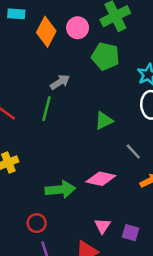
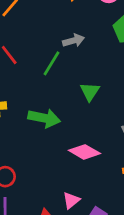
green triangle: (104, 121) -> (90, 92), moved, turned -48
green arrow: (60, 190) -> (44, 118), moved

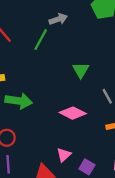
green triangle: (90, 92) -> (81, 70), moved
green arrow: (44, 118) -> (19, 101), moved

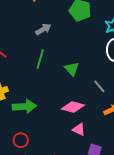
green line: (41, 40) -> (40, 59), moved
pink triangle: (64, 155) -> (79, 129), moved, turned -40

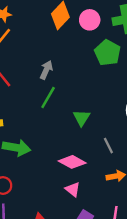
gray arrow: (43, 29) -> (46, 70), moved, turned -49

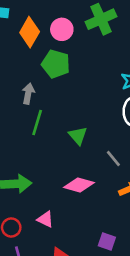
green pentagon: (108, 53) -> (56, 64), moved
pink triangle: (73, 189) -> (45, 219), moved

